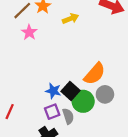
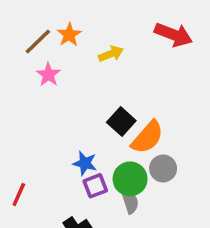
black square: (70, 91) -> (121, 122), moved
purple square: (52, 112) -> (95, 186), moved
gray semicircle: (68, 116) -> (130, 201), moved

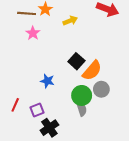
brown line: (38, 42) -> (27, 13), turned 48
blue star: (85, 163) -> (47, 81), moved
purple square: (95, 186) -> (37, 110), moved

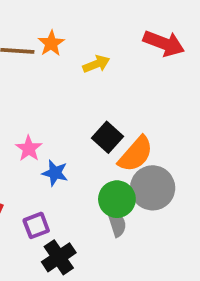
pink star: (33, 33) -> (29, 148), moved
gray circle: (101, 89) -> (153, 188), size x1.5

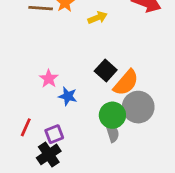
black cross: (59, 257) -> (49, 154), moved

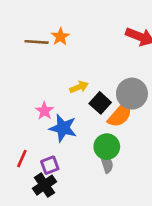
yellow arrow: (98, 18) -> (79, 87), moved
blue star: (68, 96) -> (63, 128), size x1.5
gray circle: (138, 107) -> (132, 94), moved

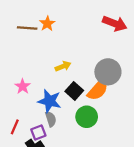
black square: (100, 103) -> (74, 91), moved
pink star: (44, 111) -> (23, 86), moved
gray semicircle: (107, 164) -> (51, 119), moved

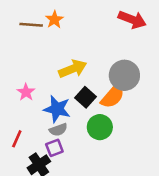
yellow arrow: (63, 66) -> (73, 69), size x1.5
gray semicircle: (51, 119) -> (58, 130), turned 88
purple square: (38, 132) -> (54, 148), moved

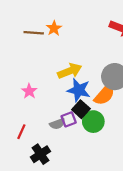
black square: (86, 97) -> (81, 109), moved
blue star: (57, 109) -> (79, 90), moved
purple square: (54, 148) -> (69, 119), moved

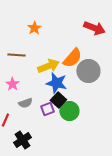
brown line: (34, 33) -> (16, 55), moved
orange semicircle: (105, 95) -> (72, 58), moved
gray semicircle: (57, 124) -> (25, 103), moved

